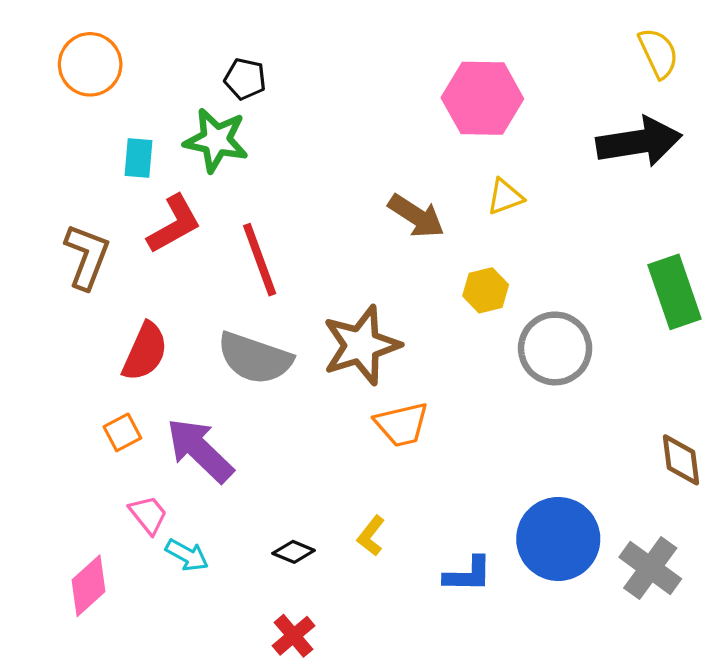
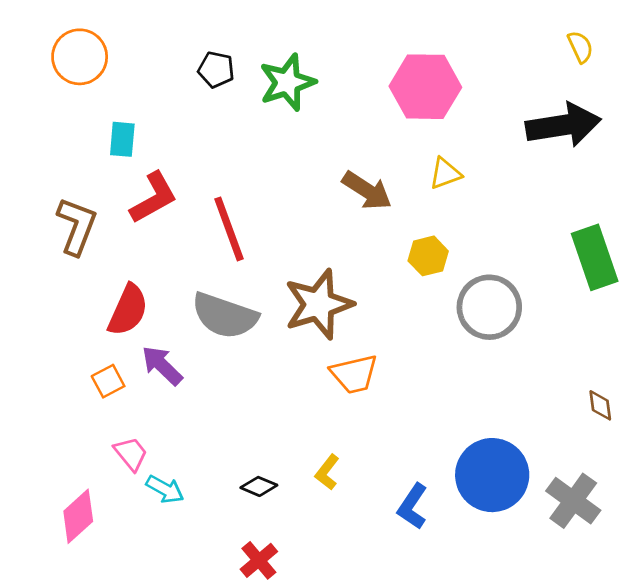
yellow semicircle: (658, 53) -> (580, 47), size x0.7
green star: (216, 140) -> (287, 82), moved, turned -30
purple arrow: (200, 450) -> (162, 366), moved, size x0.7
brown diamond: (681, 460) -> (600, 405), size x0.7
blue L-shape: (468, 574) -> (412, 506), turned 123

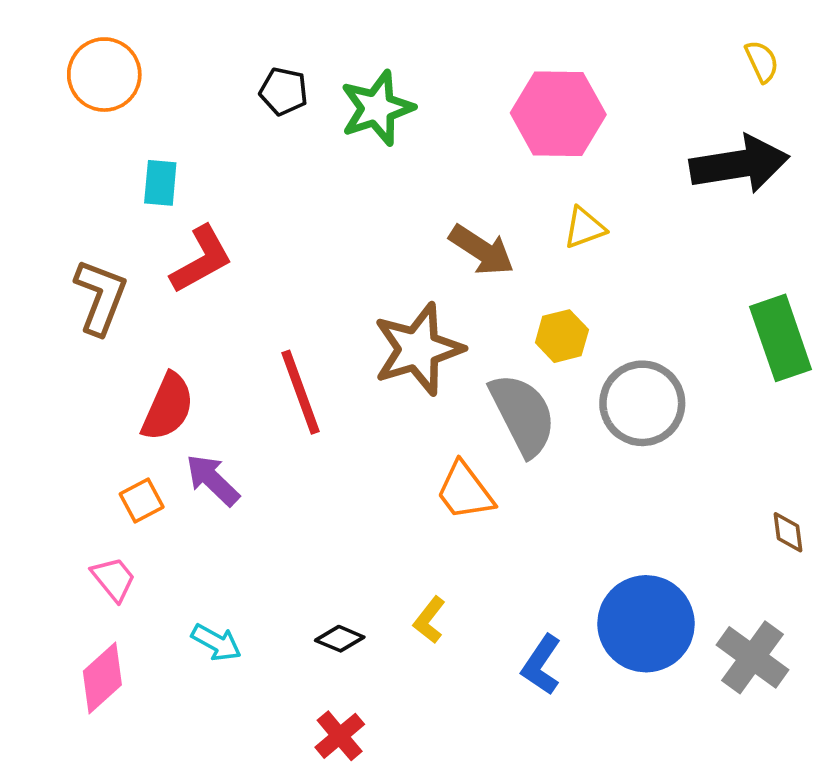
red line: (229, 229) -> (300, 392), moved
brown star: (319, 304) -> (418, 349), moved
gray semicircle: (225, 316) -> (523, 415), moved, turned -136
orange trapezoid: (354, 374) -> (465, 491), turned 66
pink trapezoid: (131, 454) -> (114, 579), moved

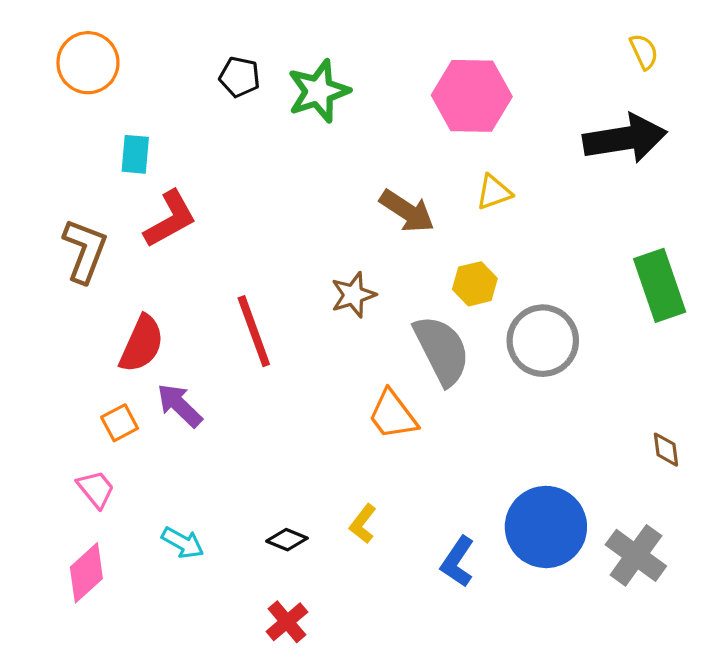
brown star: (418, 349) -> (353, 295), size x0.6

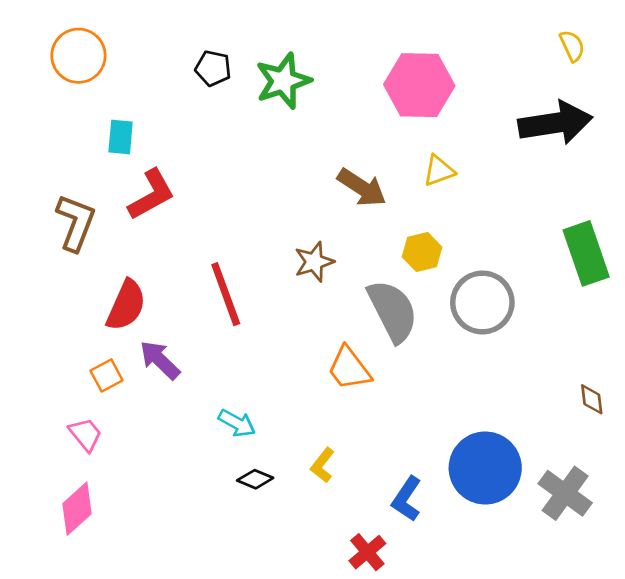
cyan arrow: (183, 543) -> (237, 423), moved
red cross: (287, 622) -> (367, 552), moved

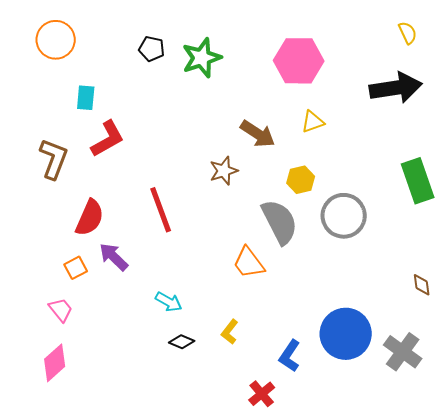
brown star: (314, 262) -> (224, 171), moved

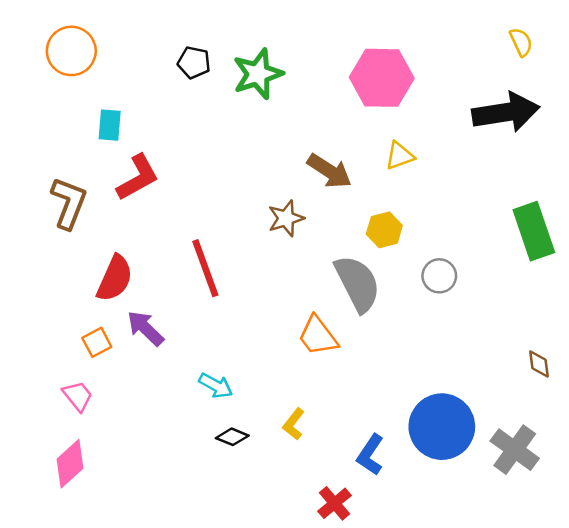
gray circle: (344, 216) -> (439, 276), size x0.6

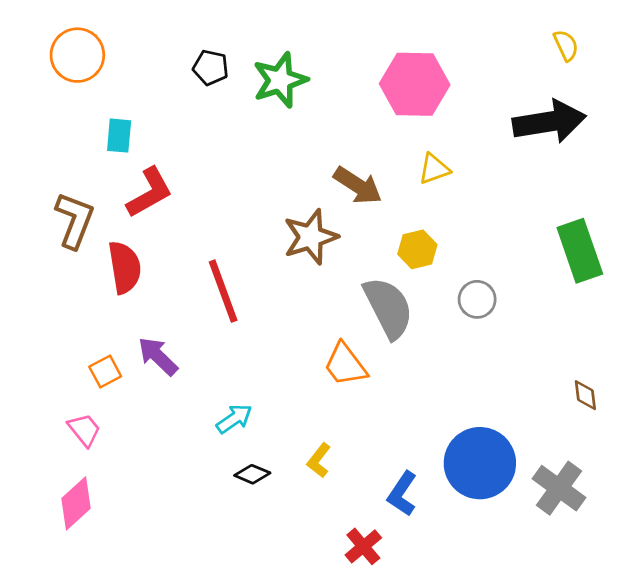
brown star: (286, 218) -> (311, 237), size x1.4
red semicircle: (115, 278) -> (125, 267), moved, turned -33
cyan arrow: (216, 386) -> (234, 419), turned -64

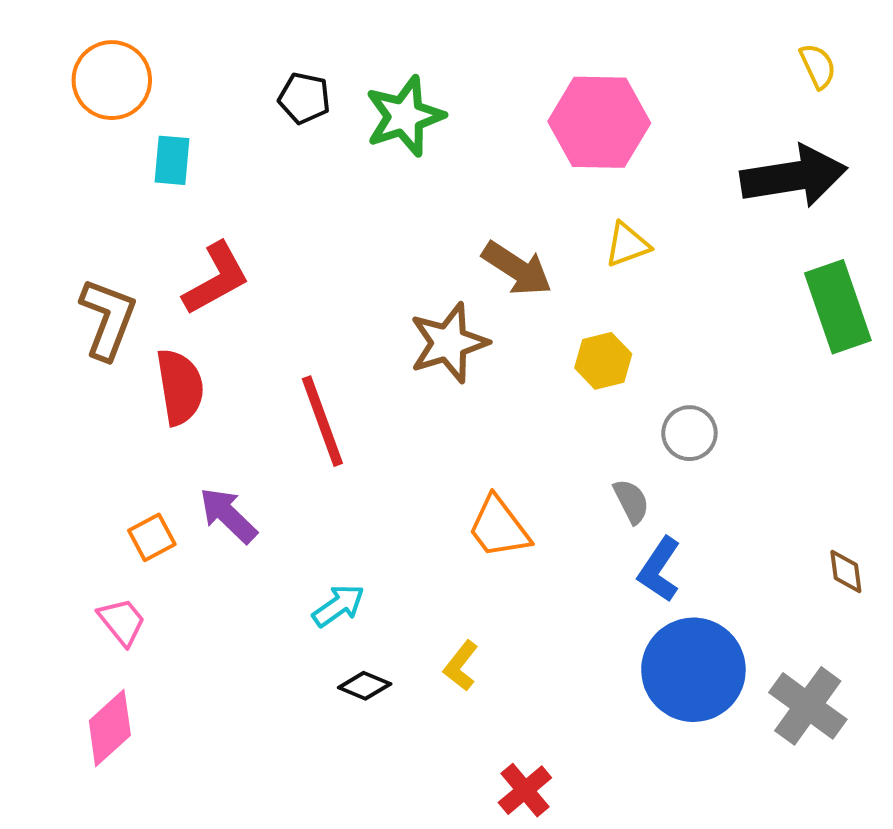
cyan rectangle: (119, 136) -> (172, 160), moved
green rectangle: (580, 251) -> (838, 307), moved
gray semicircle: (388, 308) -> (631, 501), moved, size x0.5
blue L-shape: (402, 494) -> (659, 569), moved

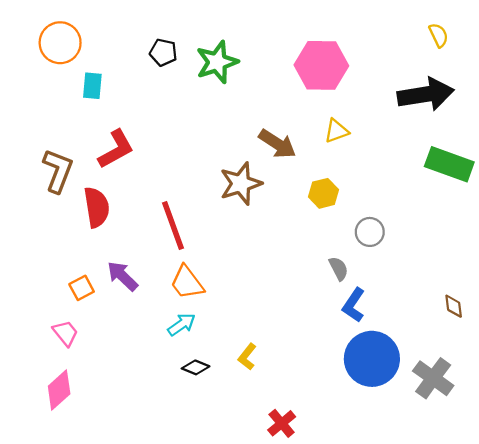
green rectangle: (838, 307) -> (449, 164), turned -51
orange trapezoid: (499, 527) -> (187, 283), moved

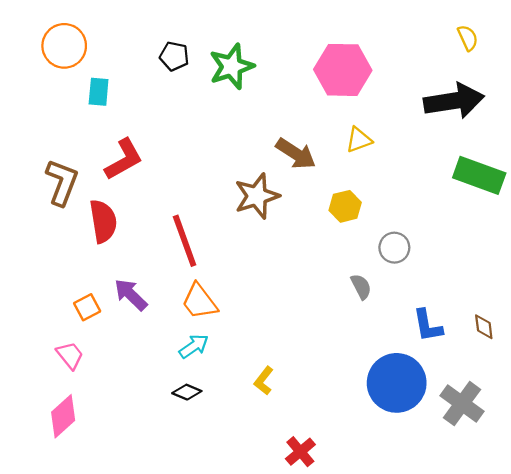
blue L-shape: (354, 305) -> (428, 326), moved, turned -44
black diamond: (196, 367) -> (187, 392), moved

